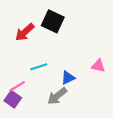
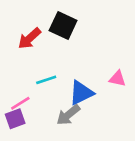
blue triangle: (68, 78) -> (81, 93), size x1.5
purple square: (13, 99) -> (15, 119), turned 35

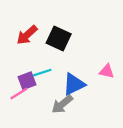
black square: (63, 26) -> (59, 38), moved
purple square: (15, 119) -> (27, 81), moved

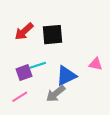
black square: (59, 38) -> (52, 35), turned -30
pink line: (19, 94) -> (20, 97), moved

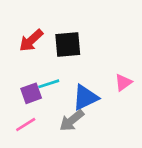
pink triangle: (96, 64) -> (123, 82), turned -48

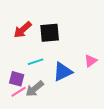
purple square: (31, 93) -> (17, 79), moved, turned 35
gray arrow: (72, 120) -> (35, 89), moved

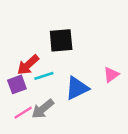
red arrow: (23, 30) -> (28, 65), moved
purple square: (17, 79) -> (17, 84), moved, turned -35

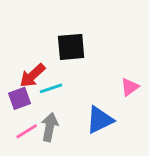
blue triangle: (77, 88) -> (100, 120), moved
gray arrow: (43, 109) -> (50, 127), turned 140

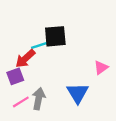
cyan line: (51, 88) -> (40, 45), moved
blue triangle: (100, 120) -> (78, 93), turned -35

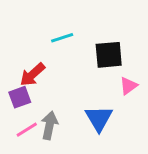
black square: (55, 36) -> (109, 55), moved
cyan line: (40, 45) -> (62, 38), moved

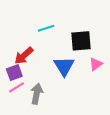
blue triangle: (99, 118) -> (64, 66), moved
pink line: (27, 130) -> (16, 87), moved

